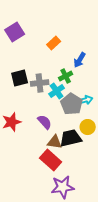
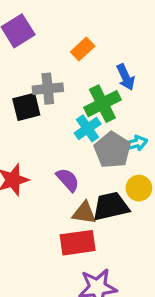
blue arrow: (80, 60) -> (126, 77), turned -56
green cross: (66, 76) -> (102, 104), size x1.5
gray cross: (40, 83) -> (48, 89), moved
red rectangle: (51, 160) -> (78, 243), turned -50

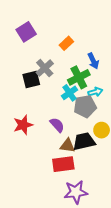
gray cross: (48, 89) -> (45, 68), turned -36
cyan arrow: (136, 143) -> (95, 92), moved
gray pentagon: (112, 150) -> (85, 106), turned 30

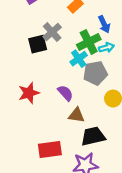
cyan arrow: (95, 92) -> (106, 48), moved
black trapezoid: (84, 141) -> (93, 136), moved
red rectangle: (63, 164) -> (50, 150), moved

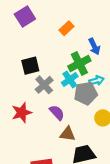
gray cross: (52, 32) -> (44, 85), moved
cyan arrow: (106, 48) -> (96, 81), moved

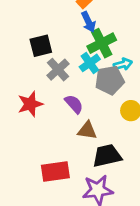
blue arrow: (94, 46) -> (88, 22), moved

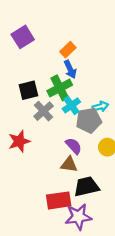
green cross: (102, 43) -> (60, 88), moved
purple semicircle: (74, 104) -> (74, 146), moved
red rectangle: (55, 172) -> (59, 200), moved

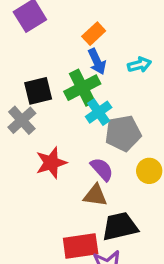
cyan arrow: (100, 106) -> (139, 65), moved
gray cross: (44, 111) -> (22, 120), moved
red star: (19, 141) -> (51, 163), moved

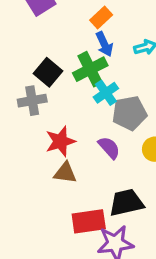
black square: (38, 91) -> (48, 72), turned -36
gray cross: (22, 120) -> (32, 101), turned 32
brown triangle: (95, 195) -> (65, 173), moved

